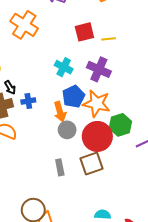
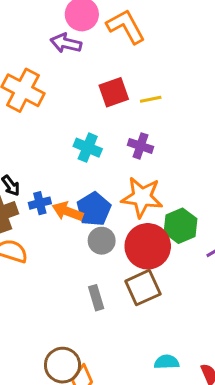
purple cross: (99, 69) -> (141, 146), size x0.7
blue pentagon: (74, 96) -> (94, 209), moved
orange arrow: (60, 112) -> (68, 211), moved, turned 132

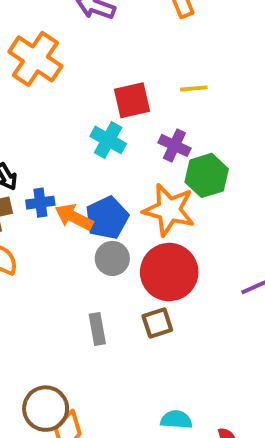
red square: (114, 92) -> (132, 100), moved
green hexagon: (181, 226) -> (207, 175), moved
brown square: (143, 288) -> (157, 323), size x0.7

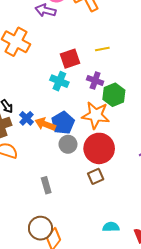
blue cross: (40, 203) -> (26, 118), turned -32
gray rectangle: (97, 329) -> (46, 185), moved

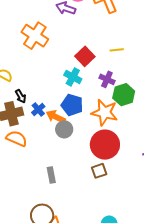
red square: (70, 59) -> (85, 56), turned -30
blue pentagon: (63, 123) -> (72, 105), moved, turned -30
gray circle: (68, 144) -> (64, 129), moved

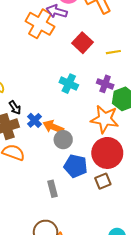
orange cross: (35, 36) -> (40, 24), moved
red square: (85, 56) -> (83, 43), moved
blue pentagon: (72, 105) -> (76, 166), moved

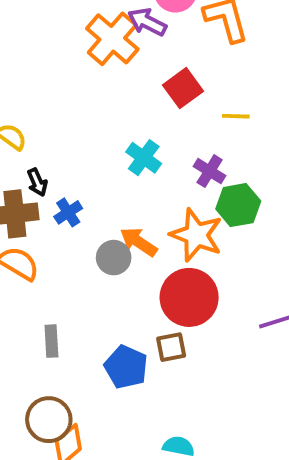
orange arrow: (53, 127) -> (139, 242), moved
blue pentagon: (76, 166) -> (126, 367), moved
gray rectangle: (53, 189) -> (51, 341), moved

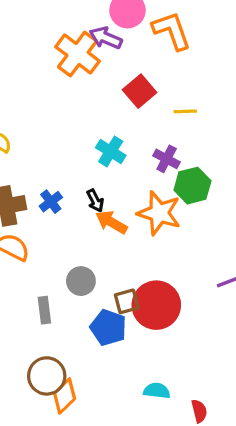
black arrow: (37, 182) -> (95, 201), moved
gray circle: (114, 258) -> (81, 281), moved
red circle: (189, 297) -> (156, 305), moved
brown square: (171, 347) -> (127, 301), moved

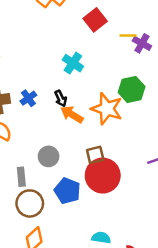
purple cross: (167, 159) -> (142, 43), moved
brown square: (127, 301) -> (95, 155), moved
brown circle: (47, 376) -> (30, 203), moved

